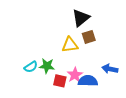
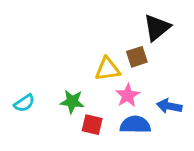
black triangle: (81, 18) -> (157, 28), moved
cyan semicircle: (31, 67) -> (24, 103), moved
pink star: (75, 75) -> (128, 95), moved

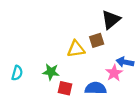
pink star: (128, 95) -> (114, 73), moved
cyan semicircle: (24, 103) -> (17, 73), turned -40
blue arrow: (169, 106) -> (125, 62), moved

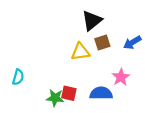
black triangle: (111, 20) -> (92, 21), moved
blue arrow: (125, 62) -> (132, 43), moved, turned -42
green star: (51, 72) -> (55, 98), moved

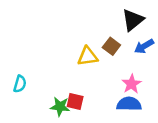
black triangle: (92, 21) -> (133, 20), moved
brown square: (102, 43) -> (111, 46), turned -35
blue semicircle: (101, 93) -> (129, 104), moved

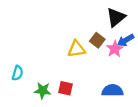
pink star: (132, 84) -> (115, 49), moved
green star: (60, 107) -> (43, 91), moved

